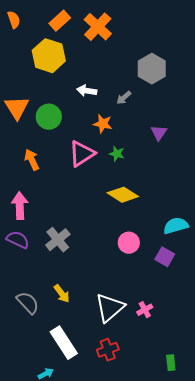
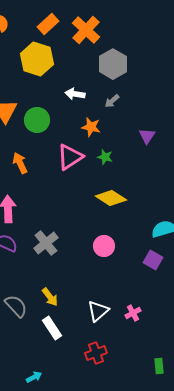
gray hexagon: (152, 69) -> (113, 64), moved
pink circle: (129, 243) -> (104, 246), moved
white triangle: (110, 308) -> (98, 311), size x0.7
white rectangle: (64, 343) -> (52, 328), moved, size x0.7

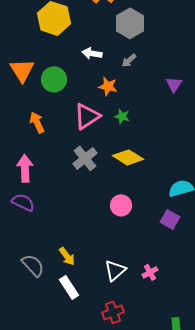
purple triangle: (147, 136) -> (174, 84), moved
gray cross: (46, 243) -> (85, 158), moved

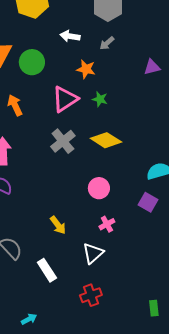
purple triangle: (174, 84) -> (152, 67), turned 42
yellow arrow: (67, 256) -> (58, 225), moved
pink cross: (150, 272) -> (107, 224), moved

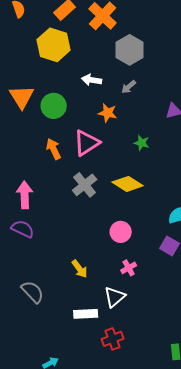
green star: (100, 99) -> (142, 143), moved
orange arrow: (15, 105) -> (54, 149), moved
white rectangle: (47, 270) -> (86, 314), moved, turned -60

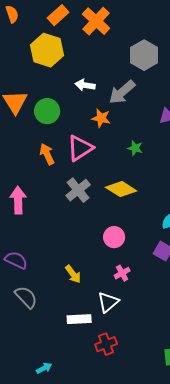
gray hexagon: (130, 50) -> (144, 55), moved
gray arrow: (129, 87) -> (122, 92), size x1.8
purple semicircle: (23, 229) -> (16, 260), moved

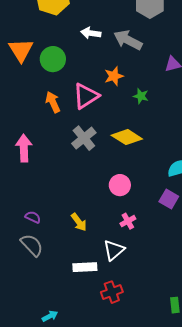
gray arrow: (122, 92) -> (128, 40), turned 68
orange star: (101, 118) -> (114, 76), moved, turned -30
purple semicircle: (16, 260) -> (33, 217), moved, size x0.7

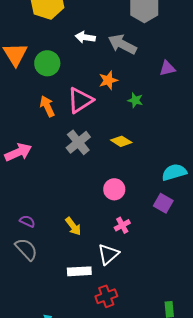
yellow diamond: (127, 137) -> (121, 141), size x0.7
pink arrow: (24, 148) -> (18, 152), turned 68

